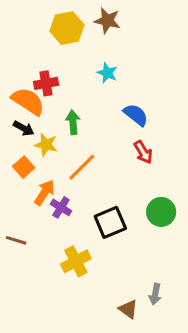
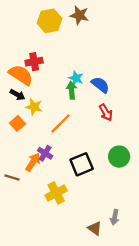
cyan star: (107, 73) -> (76, 78), moved
green arrow: (73, 122) -> (72, 90), moved
orange arrow: (45, 192) -> (33, 162), moved

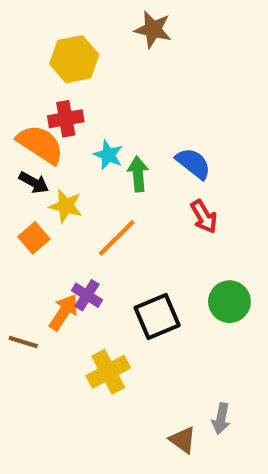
yellow hexagon: (50, 21) -> (74, 59), moved
cyan star: (76, 78) -> (108, 155), moved

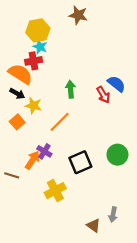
cyan star: (108, 155) -> (40, 47), moved
blue semicircle: (193, 163) -> (116, 84), moved
red arrow: (204, 217) -> (103, 95), moved

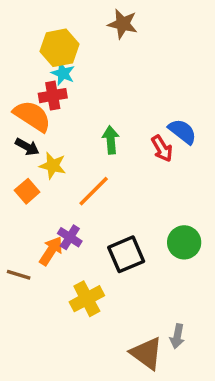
brown triangle: (93, 225) -> (147, 353), size x1.5

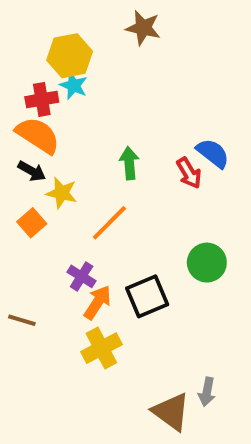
red cross: (53, 96) -> (42, 99), moved
green circle: (184, 242) -> (207, 263), moved
orange arrow: (51, 251) -> (97, 302), moved

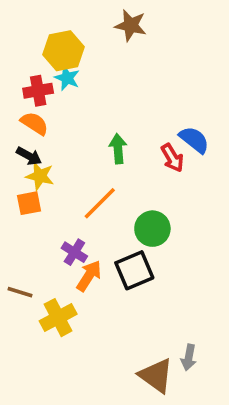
orange semicircle: (38, 135) -> (34, 123), size x0.7
yellow star: (62, 193) -> (40, 176), moved
orange square: (32, 223) -> (29, 203), turned 30
green circle: (207, 263) -> (152, 229), moved
yellow cross: (101, 348) -> (58, 318), moved

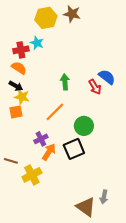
yellow hexagon: (64, 51) -> (46, 18), moved
purple cross: (74, 252) -> (41, 139), turned 32

